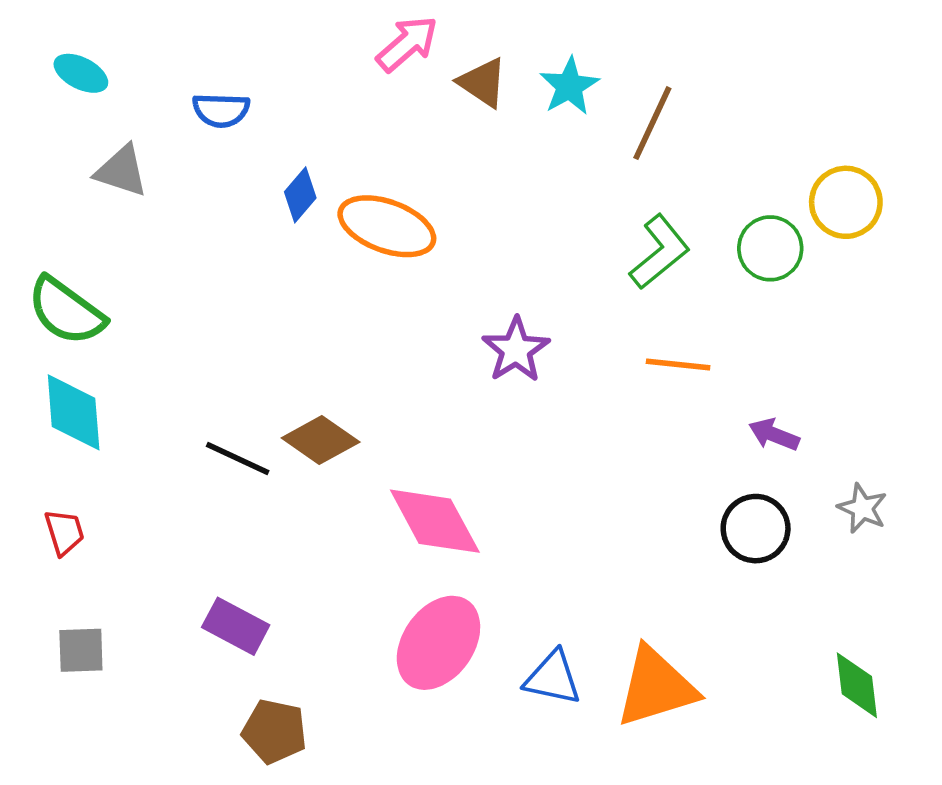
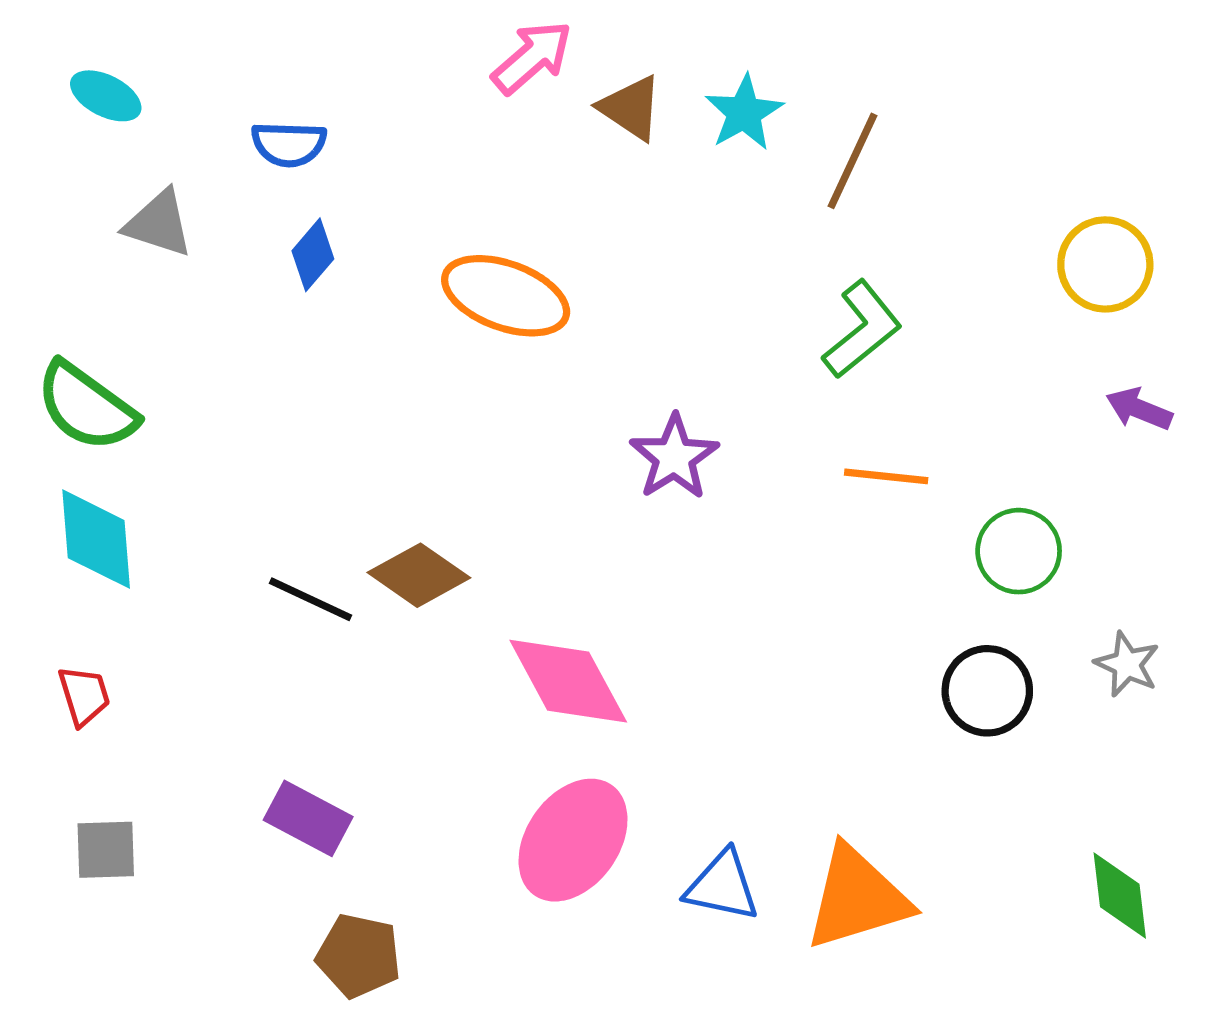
blue diamond: (300, 195) -> (313, 255), moved
green circle: (770, 248) -> (1019, 551), moved
purple arrow: (774, 435) -> (1139, 409), moved

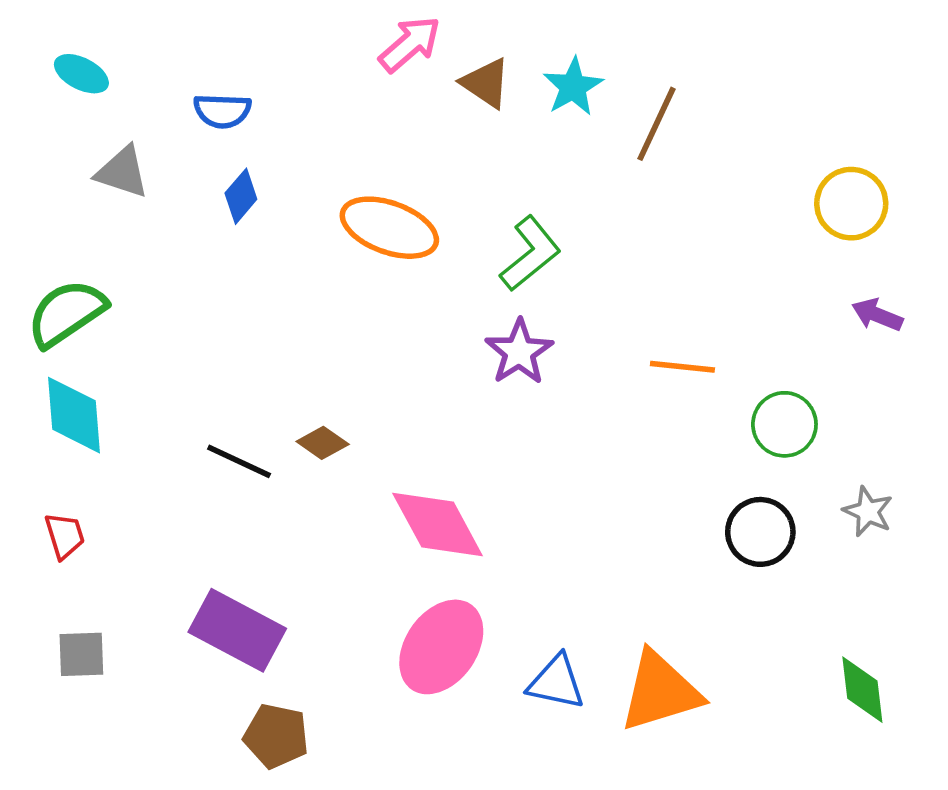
green L-shape: (862, 329) -> (530, 254), moved
green semicircle: (86, 407) -> (67, 313), turned 110
brown diamond: (419, 575) -> (323, 443), size x0.7
purple rectangle: (308, 818) -> (237, 630), size x1.4

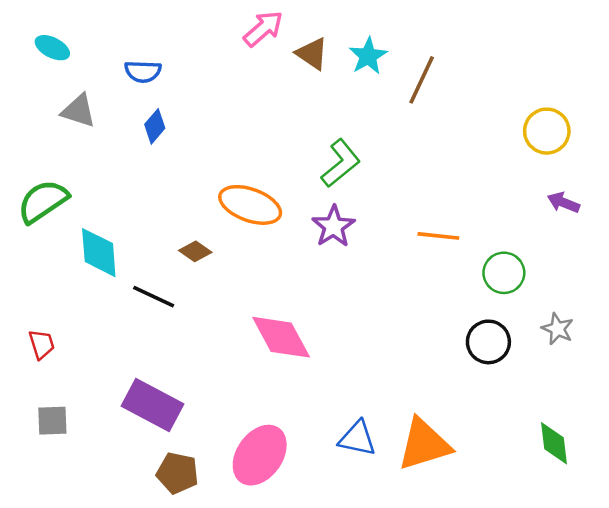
orange ellipse: (389, 228) -> (250, 205), moved
cyan diamond: (74, 415) -> (99, 253), moved
brown diamond: (323, 443) -> (195, 251), moved
pink ellipse: (441, 647) -> (260, 455), moved

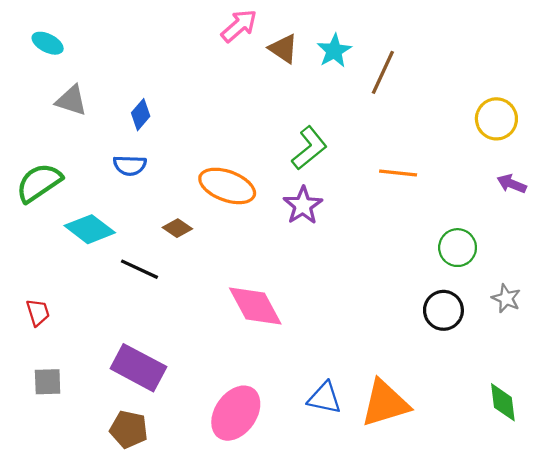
blue semicircle: (143, 71) -> (130, 165), moved
orange line: (438, 236) -> (398, 173), moved
cyan diamond: (99, 253) -> (90, 229), turned -48
brown pentagon: (177, 473) -> (129, 429), moved

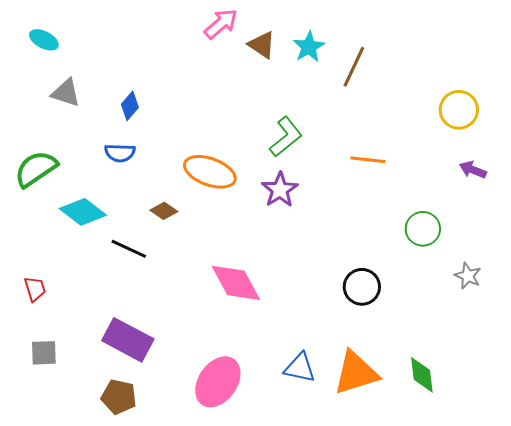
black circle: (443, 310) -> (362, 287), moved
green diamond: (503, 402) -> (422, 375), moved

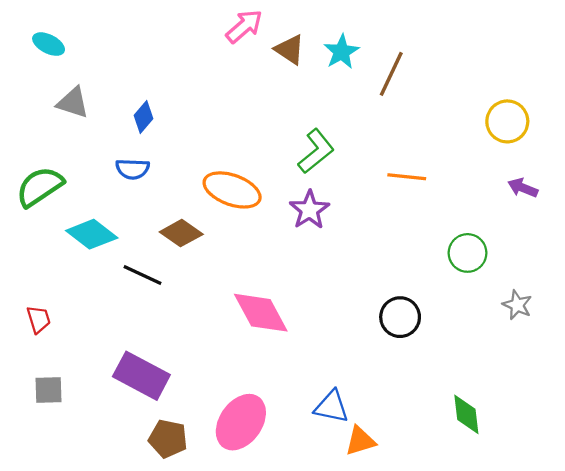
brown diamond: (164, 211) -> (181, 233), size x1.4
orange triangle: (356, 373) -> (360, 441), moved, size x0.6
brown pentagon: (119, 397) -> (168, 439), moved

